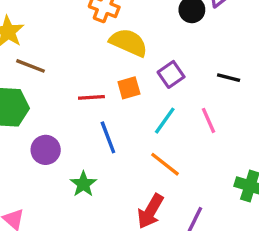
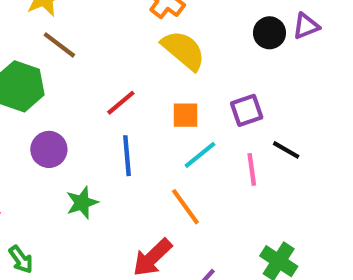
purple square: (171, 74) -> (247, 110), moved
black line: (229, 78) -> (286, 150), moved
orange square: (129, 88) -> (186, 115), moved
red line: (91, 97) -> (121, 103), turned -52

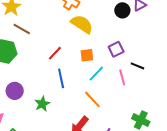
purple circle: (49, 149) -> (15, 91), moved

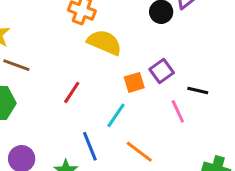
orange square: (87, 55) -> (134, 82), moved
cyan line: (96, 74) -> (116, 115), moved
blue line: (61, 78) -> (90, 146), moved

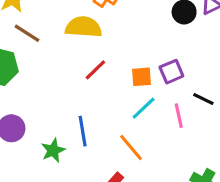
yellow semicircle: (104, 42) -> (83, 27), moved, turned -32
red line: (72, 92) -> (95, 70), moved
cyan line: (116, 115) -> (144, 108), moved

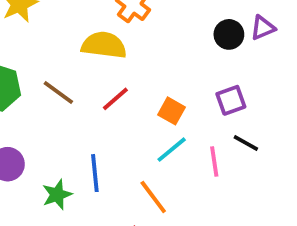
brown line: (27, 33) -> (58, 93), moved
purple square: (171, 72) -> (231, 100), moved
orange square: (141, 77) -> (171, 111), turned 30

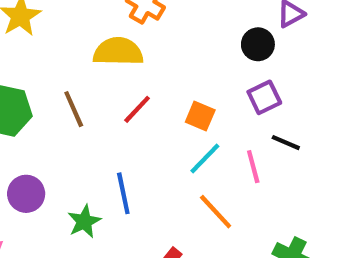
black circle: (229, 34) -> (258, 44), moved
brown line: (58, 93) -> (74, 109), turned 36
orange line: (153, 197) -> (216, 212), moved

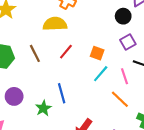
orange line: (216, 212) -> (120, 99), moved

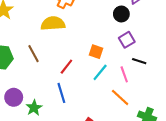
red line: (66, 52) -> (66, 67), moved
green star: (43, 108) -> (34, 108), moved

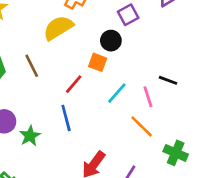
black circle: (121, 14) -> (111, 41), moved
yellow semicircle: (53, 23) -> (58, 28), turned -30
purple square: (127, 40) -> (128, 15), moved
orange square: (96, 52) -> (98, 62), moved

